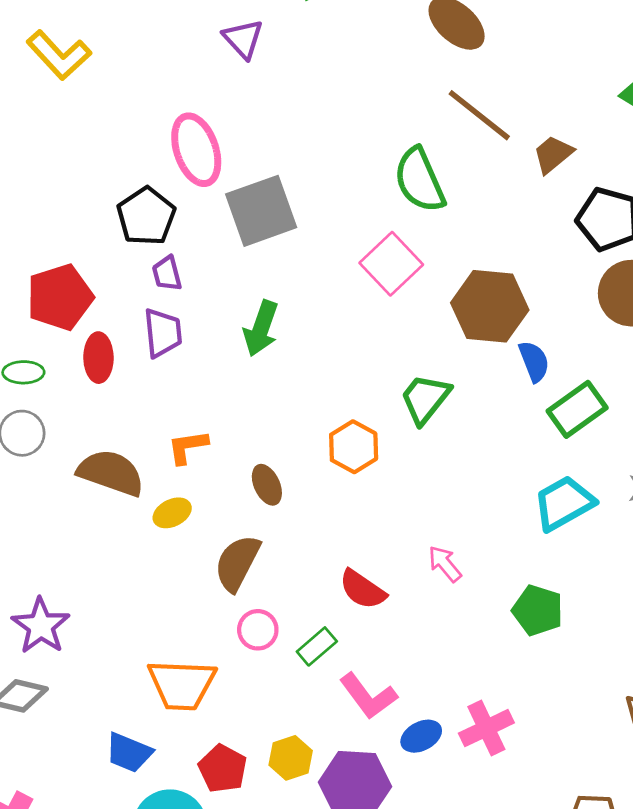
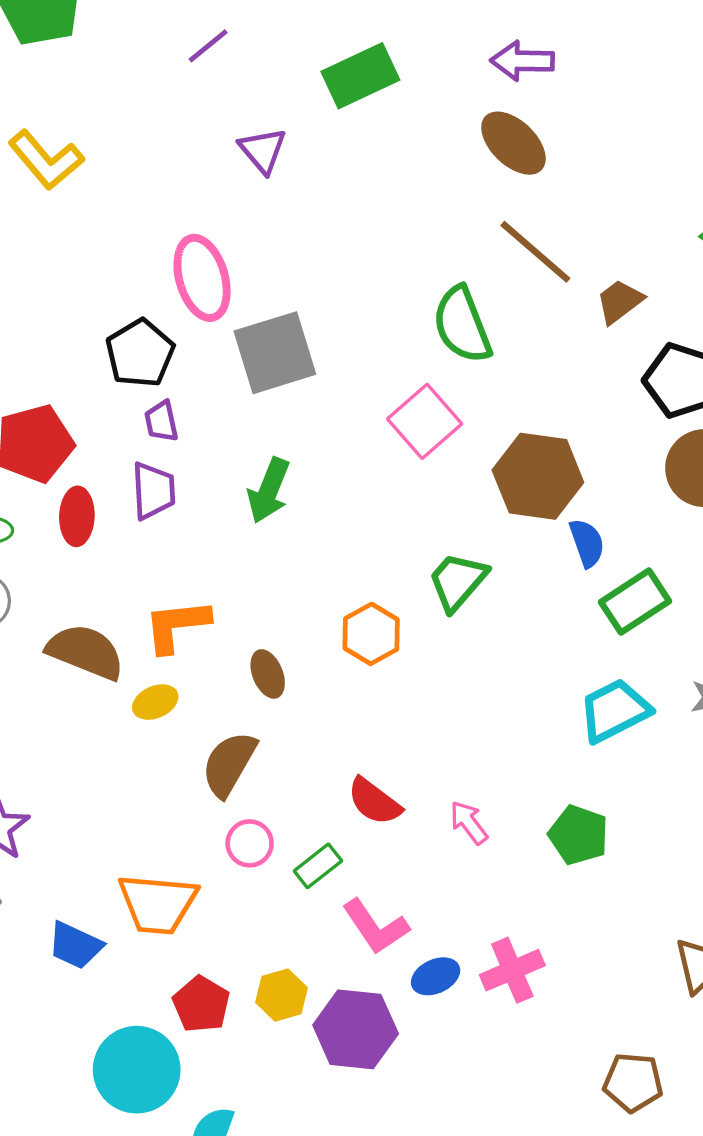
orange L-shape: (188, 447) -> (177, 626), size x1.4
pink arrow: (445, 564) -> (469, 823), moved
blue trapezoid: (129, 752) -> (75, 945), moved

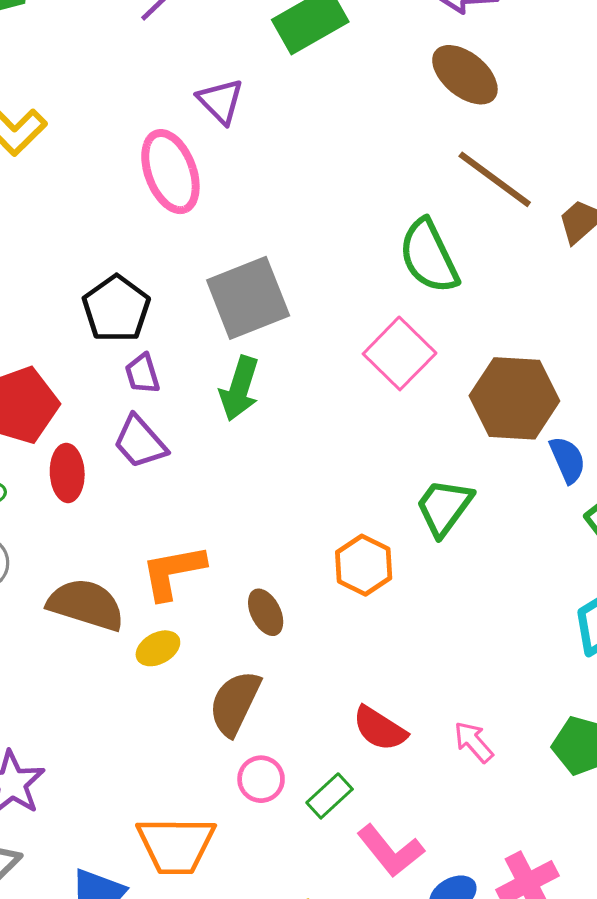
pink ellipse: (202, 278) -> (170, 172), moved
green arrow: (269, 490) -> (239, 389), moved
purple trapezoid: (153, 491) -> (140, 442), turned 146

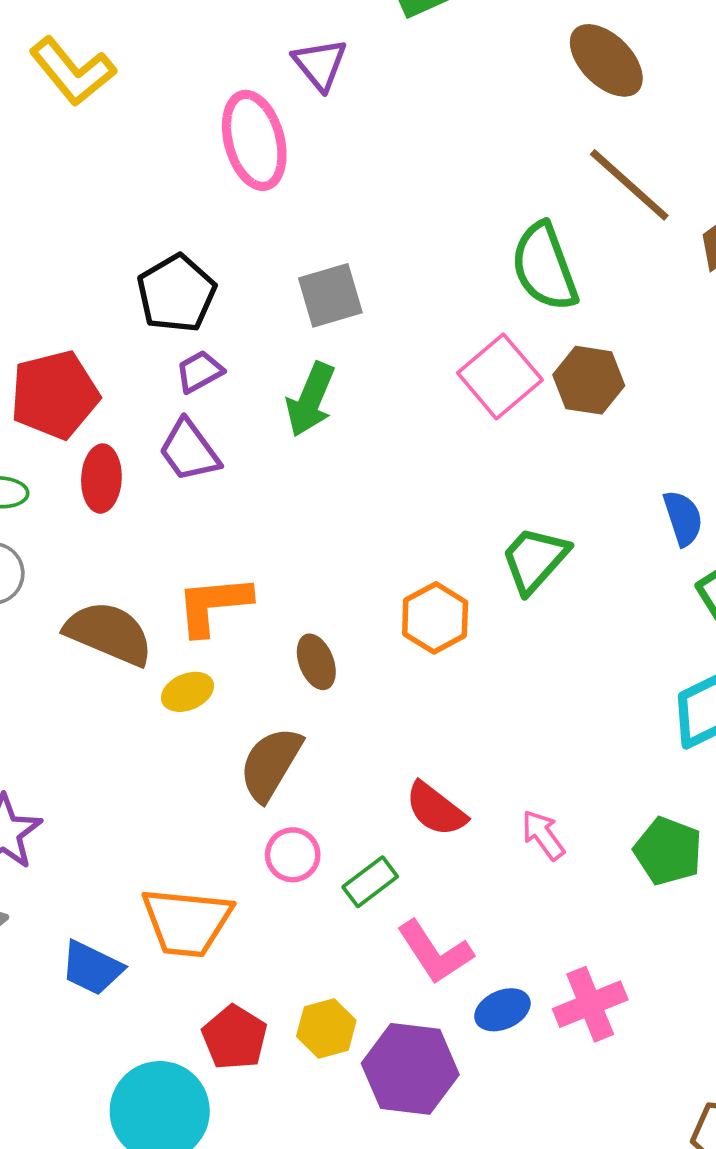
gray square: (248, 298) -> (330, 295), size x0.7
purple trapezoid: (142, 374) -> (200, 372), turned 72
brown hexagon: (514, 398) -> (589, 380), moved, size x0.7

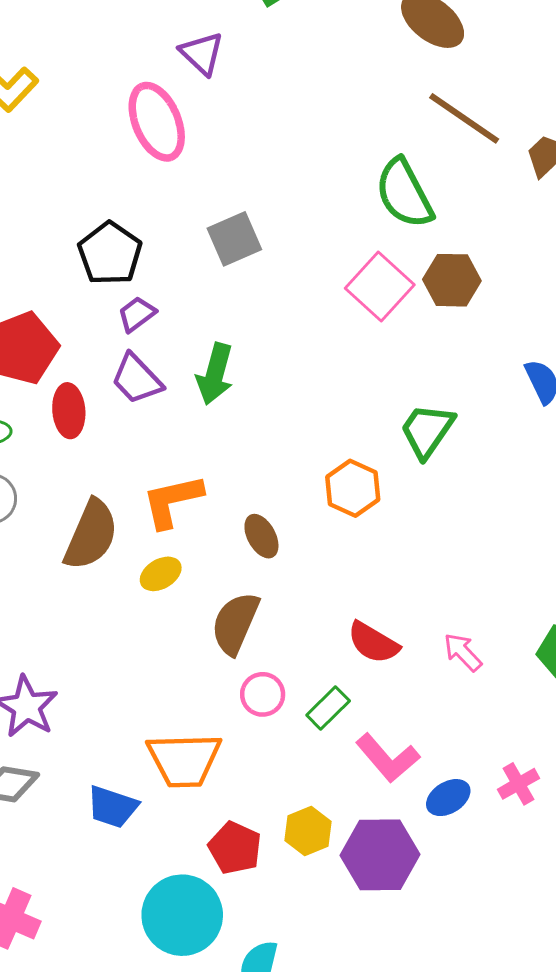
green arrow: (310, 400) -> (215, 374), moved
brown semicircle: (109, 633) -> (91, 535), turned 98
pink cross: (590, 1004) -> (518, 784), size x0.7

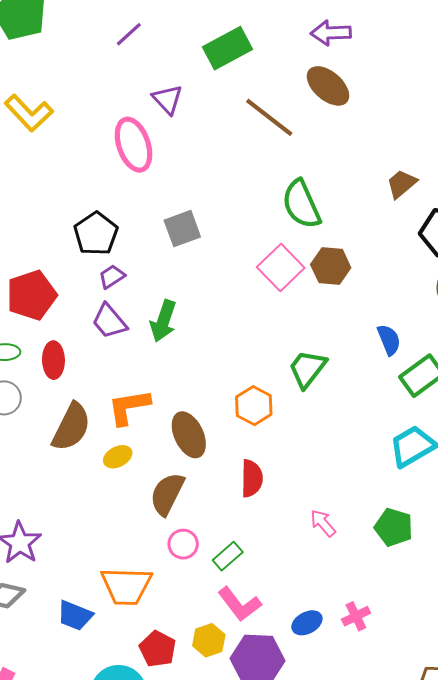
brown line: (464, 118) -> (269, 117), moved
red ellipse: (69, 411) -> (53, 360), moved
brown ellipse: (261, 536) -> (189, 435), size x1.5
red semicircle: (373, 643) -> (252, 478), moved, turned -123
pink L-shape: (388, 758) -> (240, 604), moved

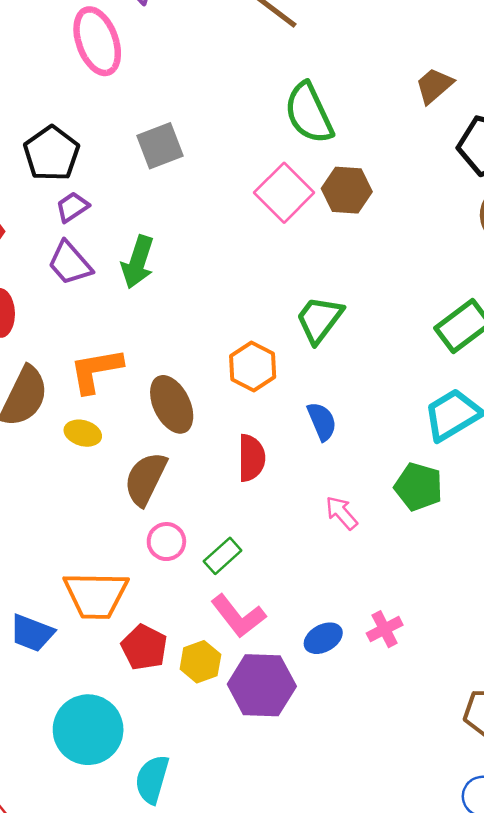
blue semicircle: (389, 340) -> (322, 421), moved
yellow ellipse: (118, 457) -> (83, 433), turned 44
green pentagon: (394, 527) -> (419, 487), moved
red pentagon: (158, 649) -> (144, 647), moved

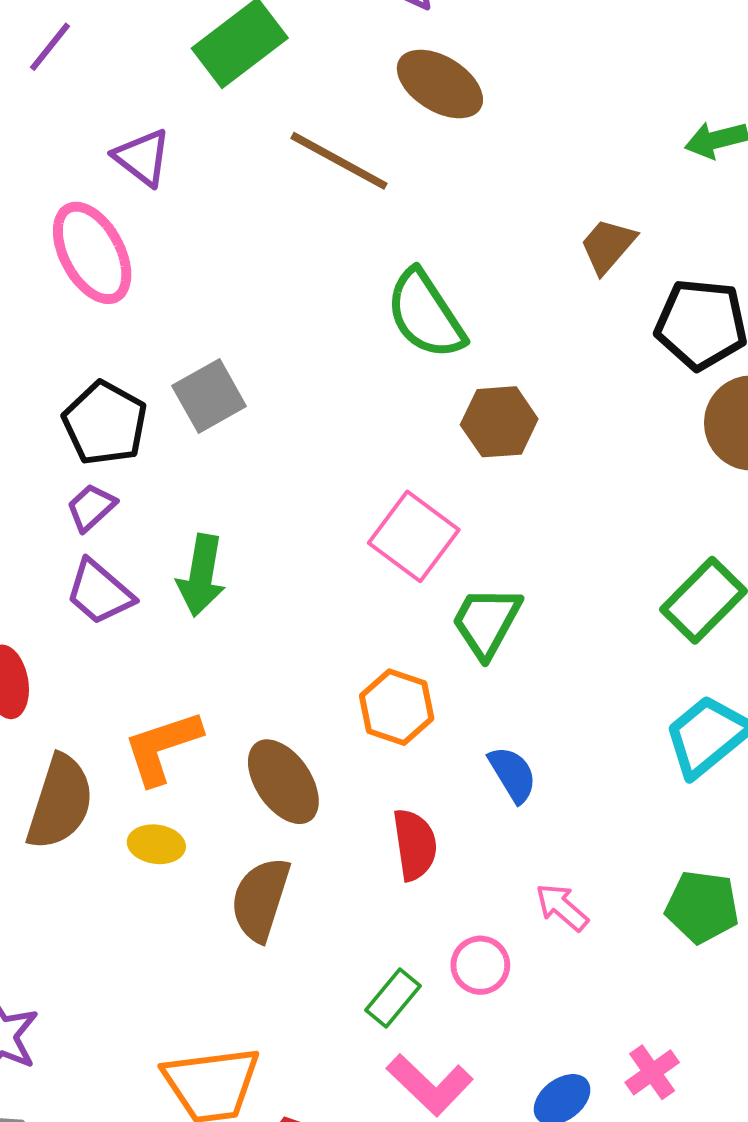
black pentagon: (51, 154) -> (105, 423), moved
pink square: (284, 193) -> (414, 536), moved
green pentagon: (419, 487) -> (702, 907), moved
pink circle: (166, 542) -> (480, 965), moved

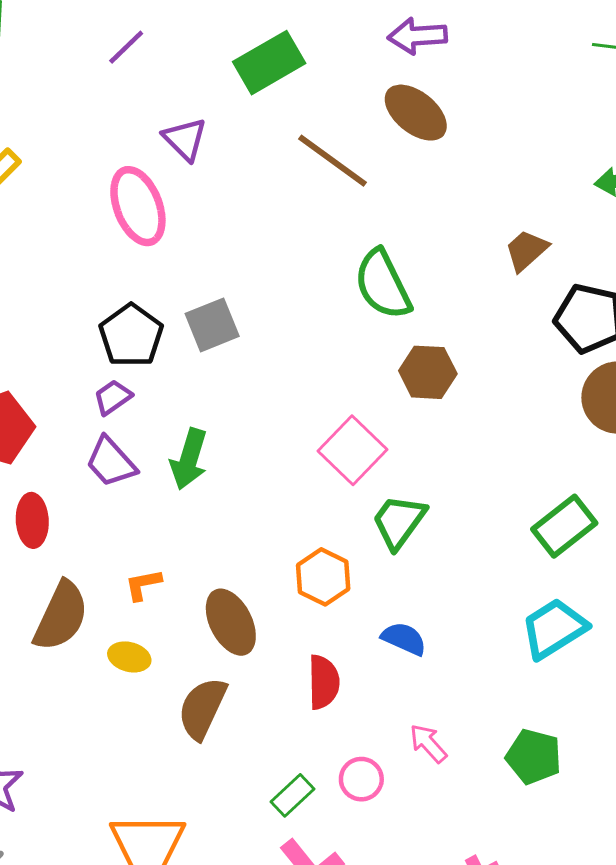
orange L-shape: (162, 747) -> (143, 585), size x0.6
blue semicircle: (513, 774) -> (404, 639), turned -42

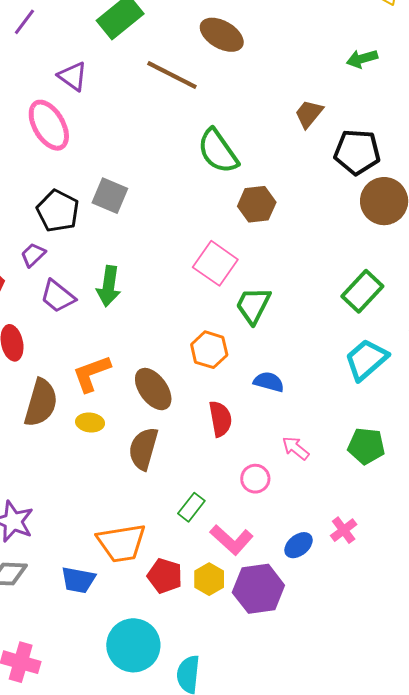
gray square: (212, 325) -> (110, 196), turned -36
purple trapezoid: (113, 397) -> (33, 255), moved
orange L-shape: (143, 585) -> (92, 373), size x1.6
green rectangle: (292, 795) -> (191, 507), moved

